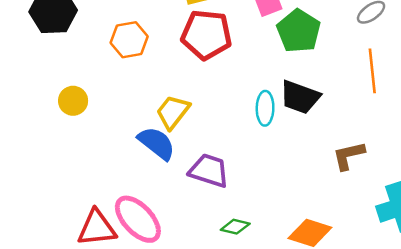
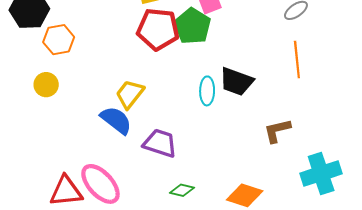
green pentagon: (299, 31) -> (192, 26), moved
orange hexagon: (129, 40) -> (59, 40), moved

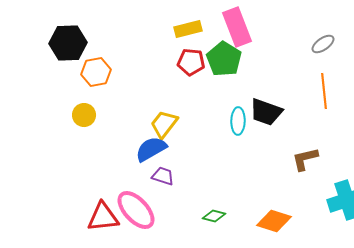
red pentagon: (158, 29) -> (191, 62), size x0.7
blue semicircle: (116, 120) -> (151, 149), turned -68
purple trapezoid: (160, 143) -> (163, 176), moved, size x0.7

